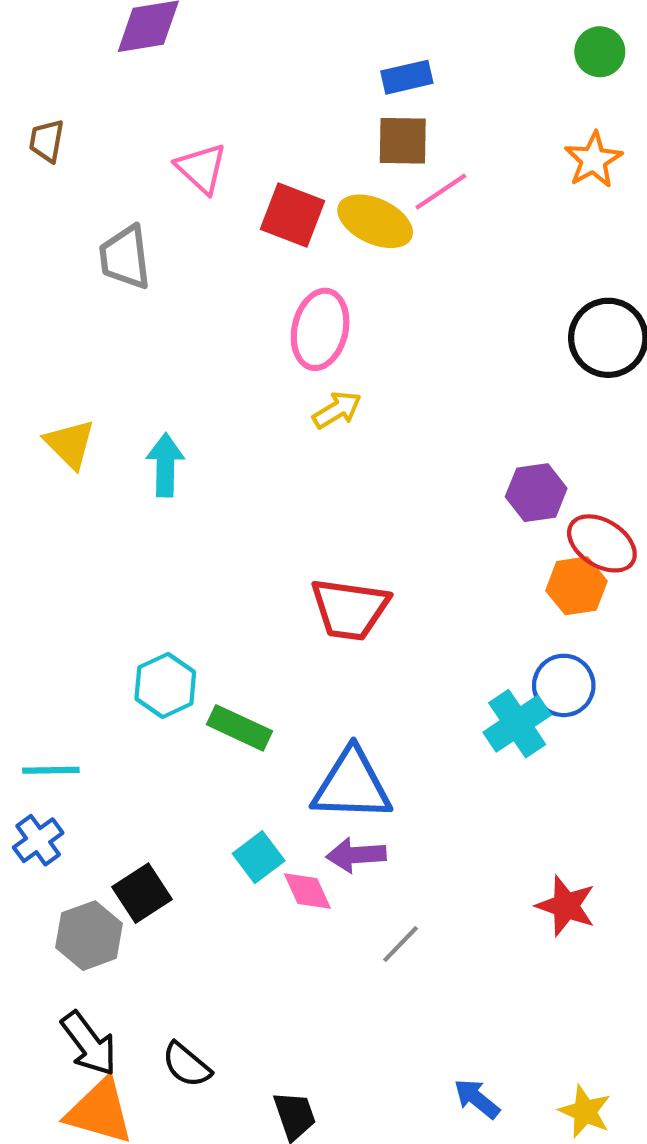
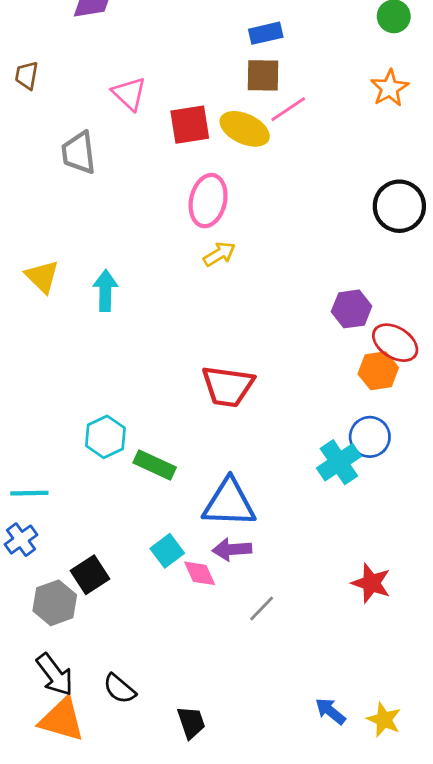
red square: (292, 215) -> (190, 125), turned -30
blue arrow: (477, 1099) -> (330, 711), moved

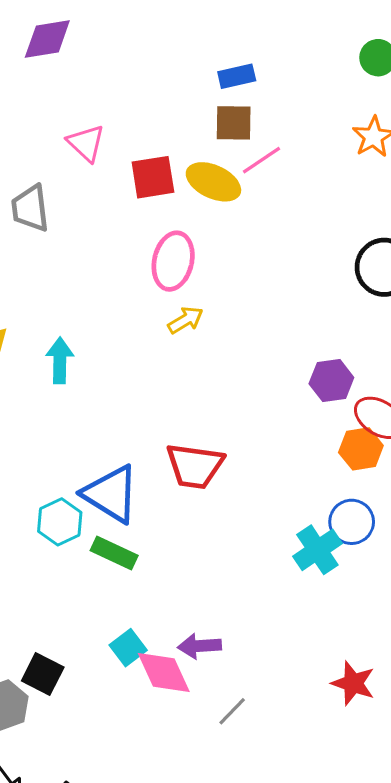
blue triangle: (229, 503) -> (111, 494), moved, turned 30
pink diamond: (200, 573) -> (164, 672), size x1.5
black square: (90, 575) -> (43, 674), turned -30

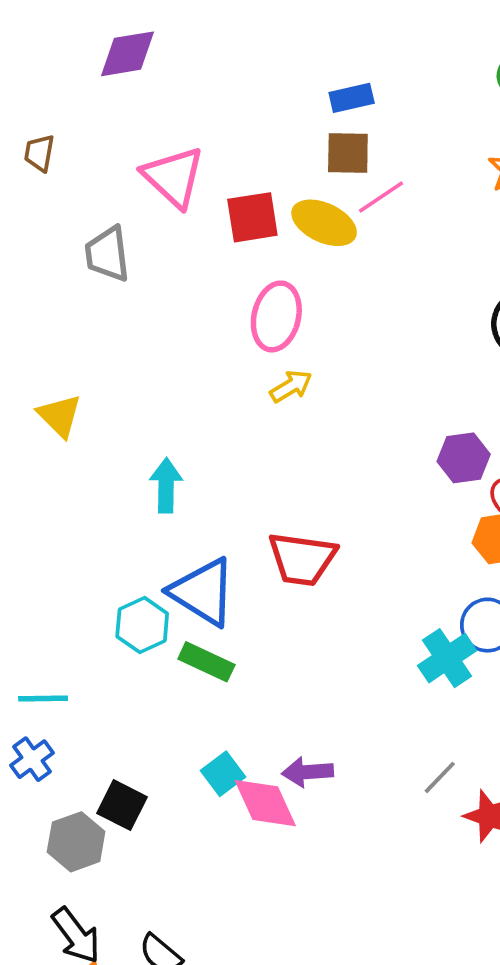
pink triangle: (86, 143) -> (173, 177), size x1.4
cyan arrow: (60, 360) -> (166, 485), moved
gray line: (232, 711) -> (440, 777), moved

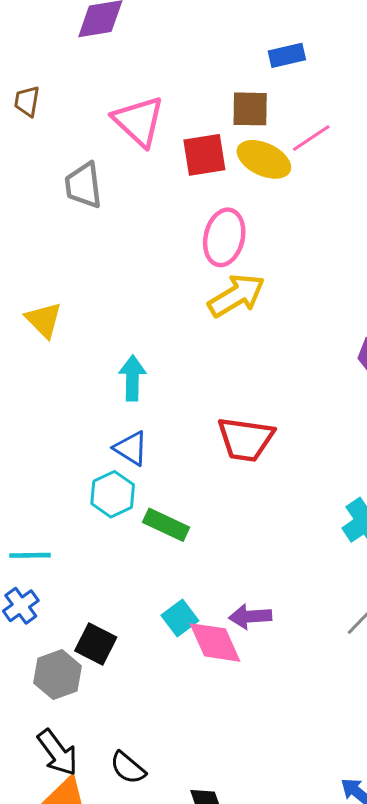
brown square: (348, 153) -> (250, 109), moved
yellow arrow: (291, 386) -> (236, 295), size x1.6
blue triangle: (203, 592) -> (131, 448), moved, size x0.6

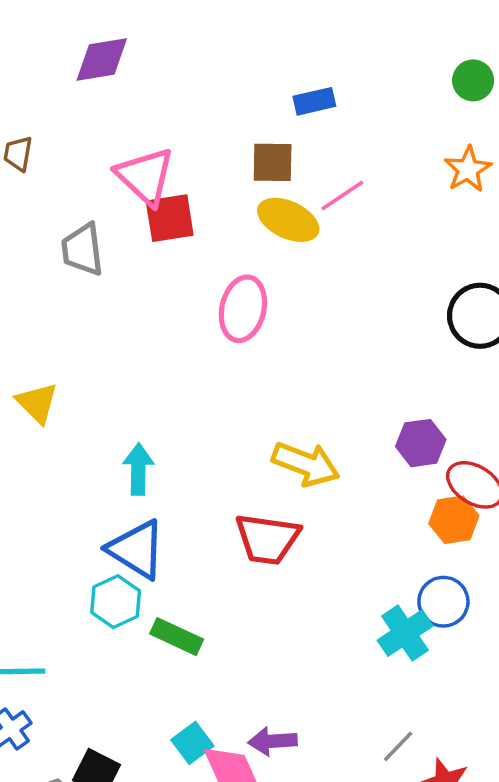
red square: (204, 155) -> (170, 218), moved
yellow arrow: (236, 295) -> (306, 464), moved, turned 52
blue triangle: (131, 448) -> (137, 549), size x1.5

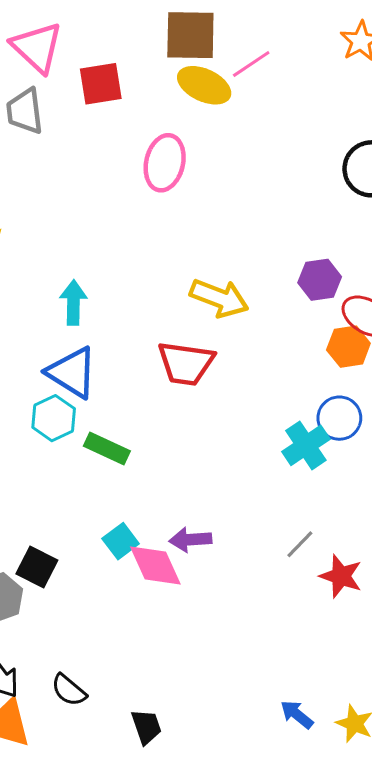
brown square: (273, 162) -> (190, 35), size x1.4
pink triangle: (145, 176) -> (37, 47), moved

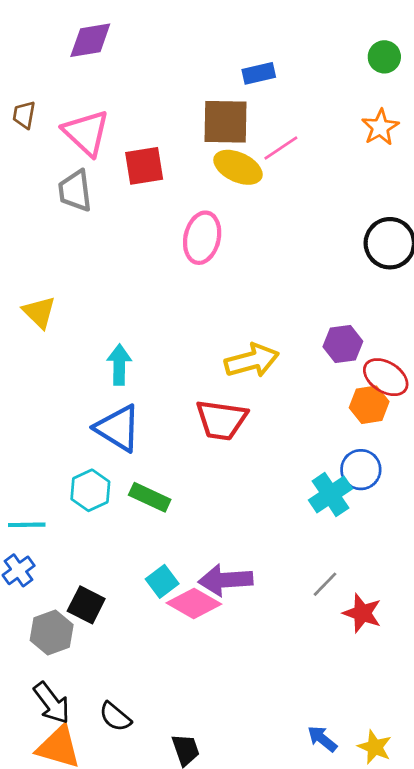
yellow arrow: (219, 298) -> (252, 361), turned -36
cyan hexagon: (54, 418) -> (90, 490), moved
purple arrow: (190, 540) -> (226, 580), size x1.4
pink diamond: (155, 565) -> (194, 604), turned -36

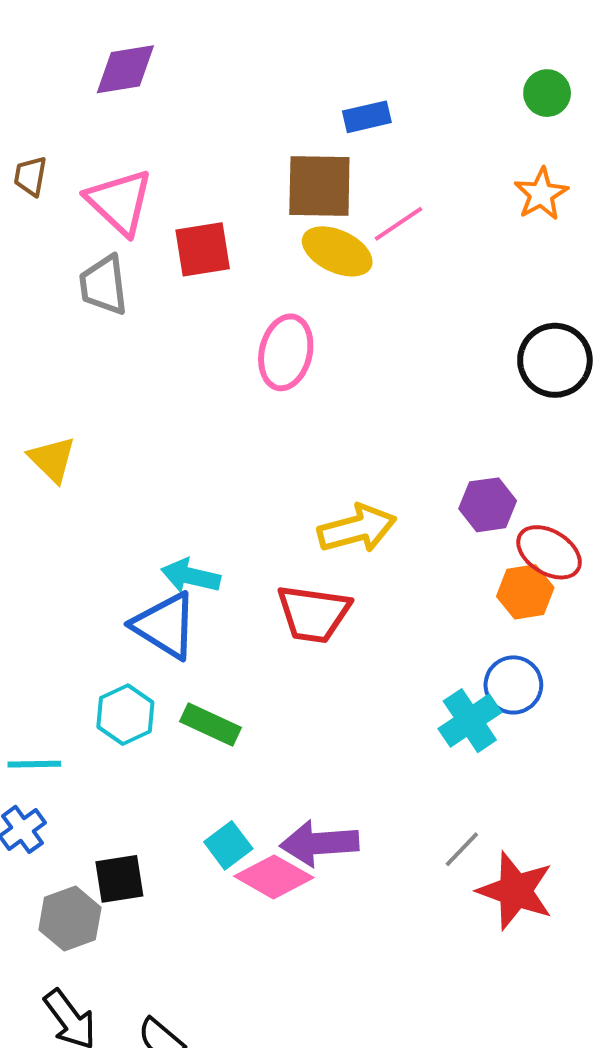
cyan arrow: (119, 365) -> (191, 576), moved, turned -78
black square: (86, 605) -> (119, 879), turned -36
red star: (362, 613) -> (515, 891), size x1.4

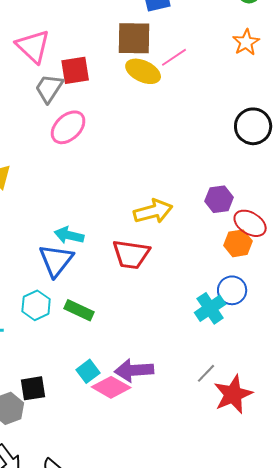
gray trapezoid: (104, 285) -> (49, 88), moved, turned 40
pink ellipse: (286, 352) -> (68, 127), moved, turned 33
blue triangle: (165, 626) -> (56, 260), turned 36
red star: (515, 891) -> (233, 394), turned 30

